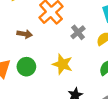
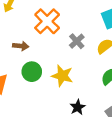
green circle: (26, 67) -> (32, 72), moved

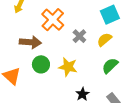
brown arrow: (21, 46) -> (30, 42), size x1.5

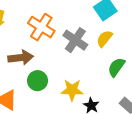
gray cross: (79, 36) -> (75, 40), size x1.5
yellow star: (68, 67) -> (72, 90), moved

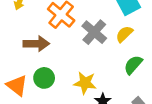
green circle: (38, 81) -> (44, 78), moved

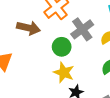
green circle: (44, 78) -> (62, 47), moved

